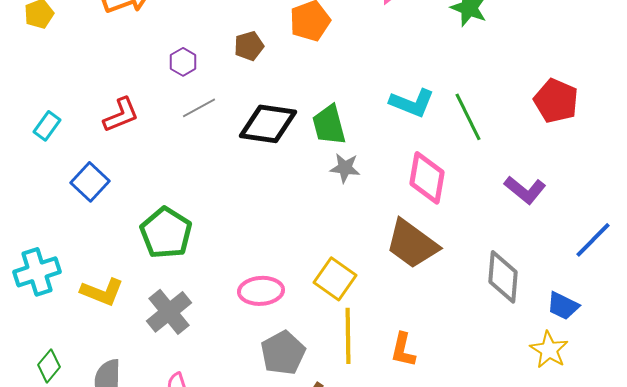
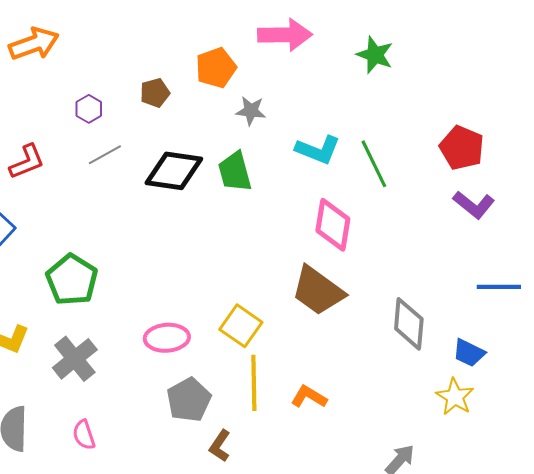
gray star: (345, 168) -> (251, 111), moved
purple L-shape: (525, 190) -> (474, 205), moved
blue line: (593, 240) -> (499, 287), turned 45
orange L-shape: (403, 350) -> (309, 397), turned 108

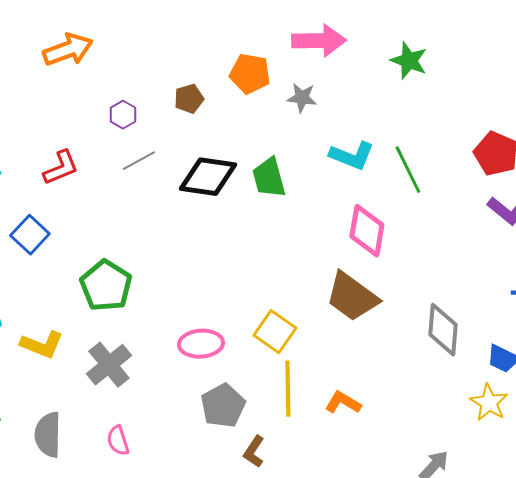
orange pentagon: (216, 68) -> (250, 74), turned 30
gray star: (251, 111) -> (302, 98), moved

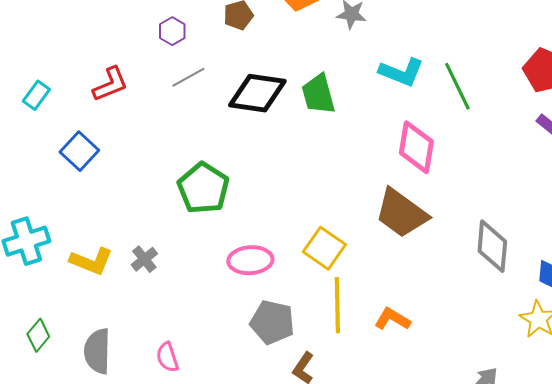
green pentagon: (106, 286) -> (203, 188), moved
gray cross: (109, 365) -> (144, 259), moved, size x0.6
gray pentagon: (223, 406) -> (272, 322), turned -30

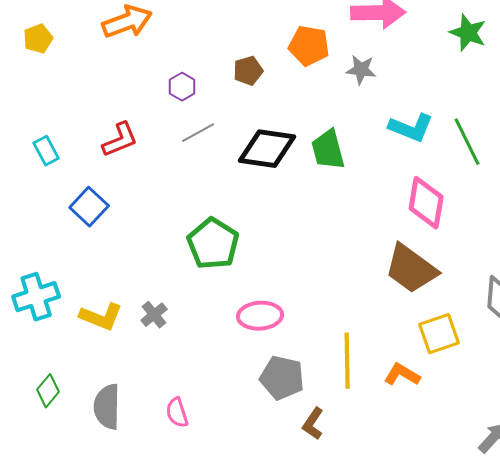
cyan rectangle: (36, 95) -> (46, 151), turned -64
yellow square: (324, 248) -> (439, 334), moved, turned 36

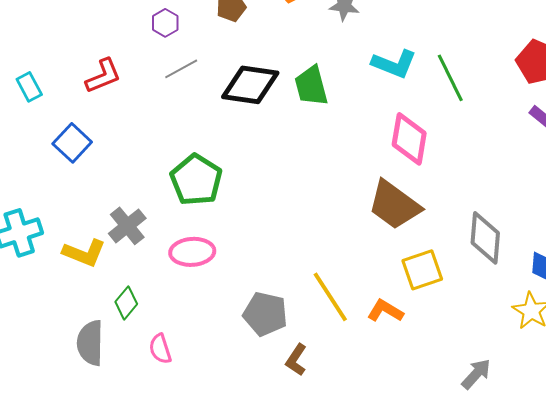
gray cross: (154, 315) -> (127, 226), moved, size x1.4
pink ellipse: (260, 316) -> (192, 252), moved
yellow line: (347, 361) -> (330, 297), turned -32
green diamond: (48, 391) -> (126, 303), moved

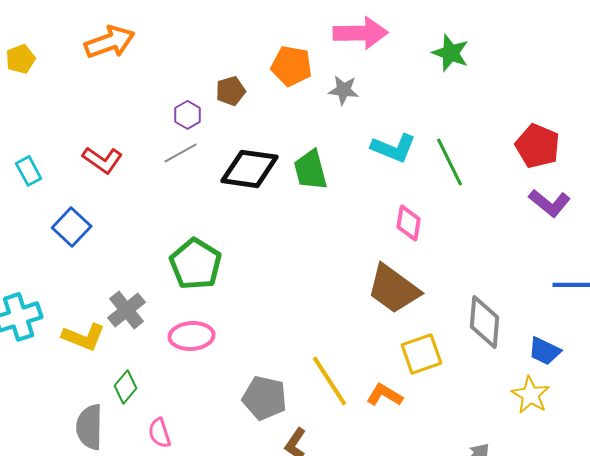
purple hexagon: (165, 23) -> (188, 115), moved
red L-shape: (103, 76) -> (103, 160), turned 57
pink diamond: (409, 139) -> (409, 223), size x0.7

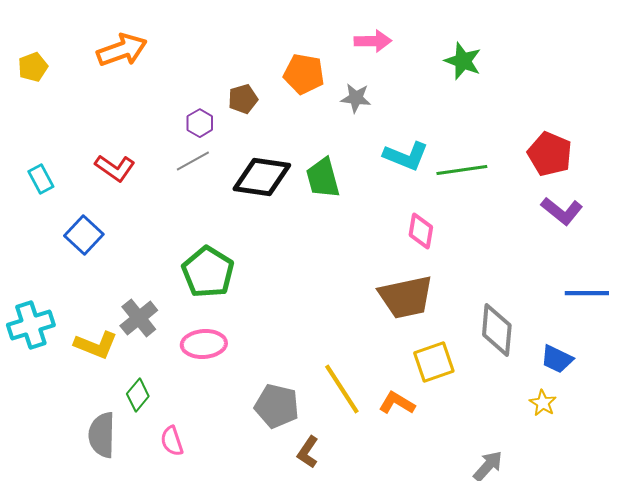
pink arrow: (361, 33) -> (373, 41), size x0.7
green line: (450, 162) -> (462, 170), turned -72
brown trapezoid: (394, 289) -> (406, 297), turned -48
yellow star: (531, 395) -> (543, 403), size x0.7

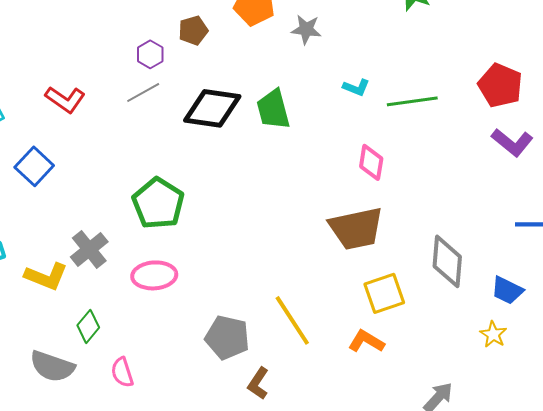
cyan L-shape: (406, 156) -> (356, 87), size x0.6
orange L-shape: (397, 403) -> (366, 341), moved
gray semicircle: (102, 435) -> (52, 366), turned -72

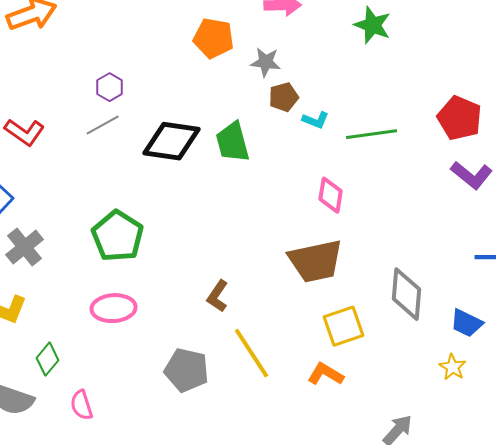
brown pentagon: (193, 30) -> (284, 97), moved
gray cross: (89, 249) -> (25, 247), moved
brown L-shape: (258, 383) -> (218, 296), moved

